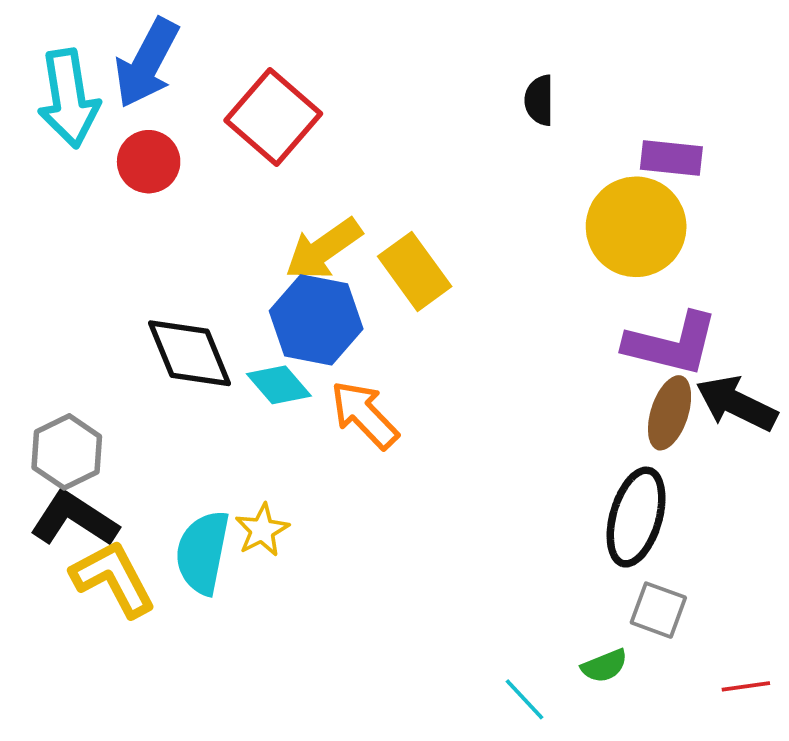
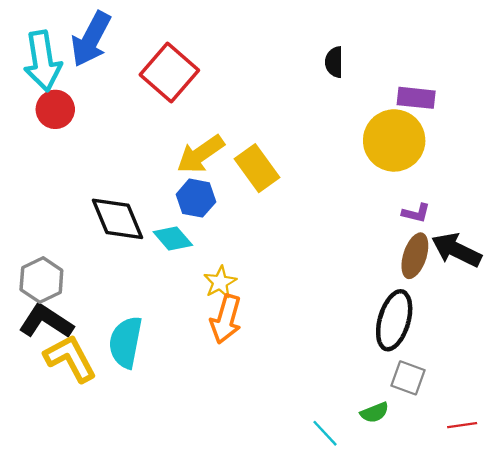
red circle: (149, 162) -> (55, 109), moved
blue hexagon: (316, 320) -> (196, 198), size x0.7
purple L-shape: (671, 344) -> (416, 213), size x0.5
orange arrow: (364, 415) -> (226, 319), moved, turned -120
yellow star: (262, 530) -> (220, 282), moved

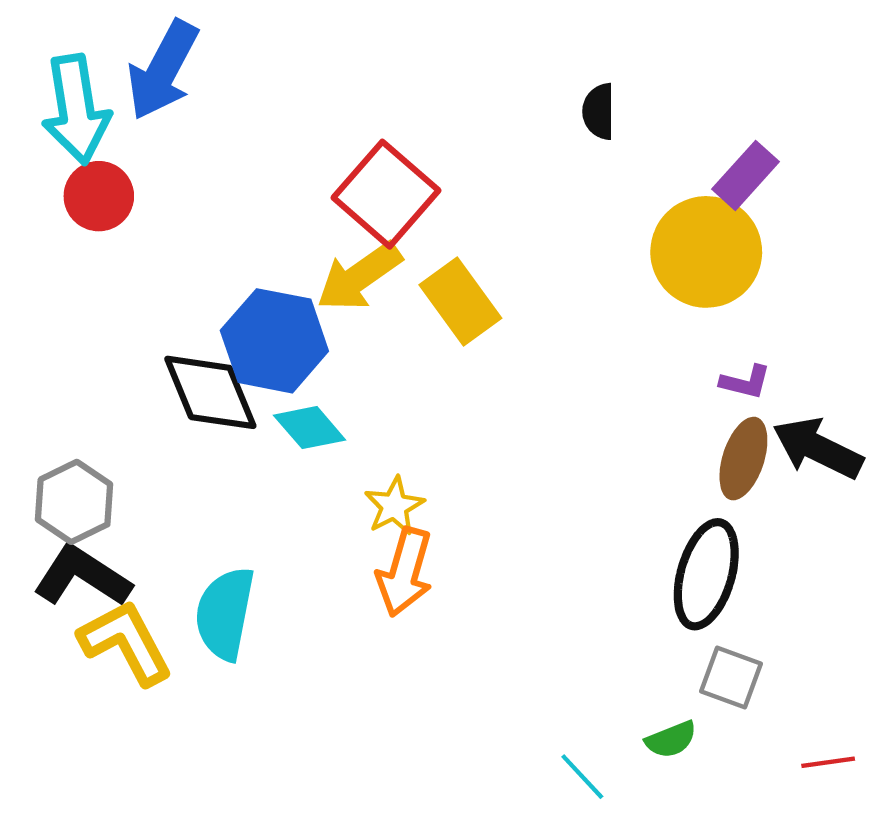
red square: (169, 72) -> (386, 194), moved
purple rectangle: (416, 98) -> (745, 175), turned -54
blue hexagon: (196, 198) -> (274, 341), moved, size x1.5

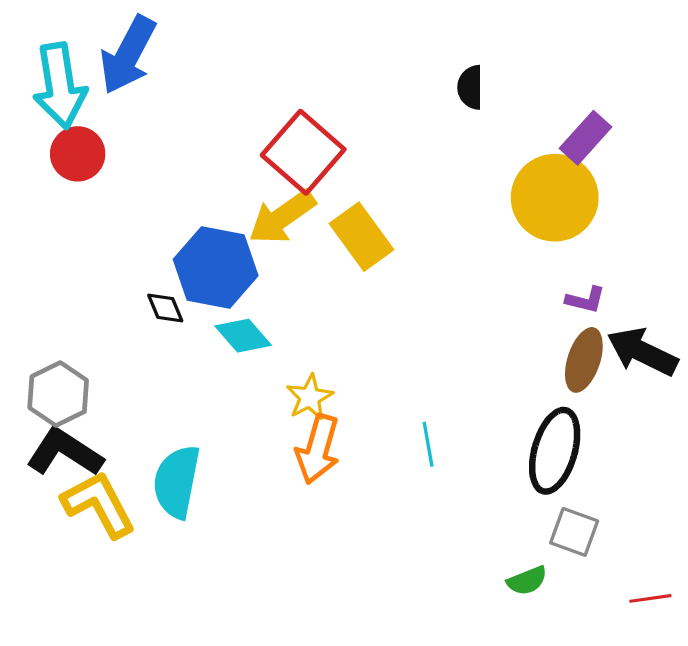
black diamond: (210, 392) -> (165, 308), size x0.5
cyan line: (582, 777) -> (428, 444), moved, turned 33

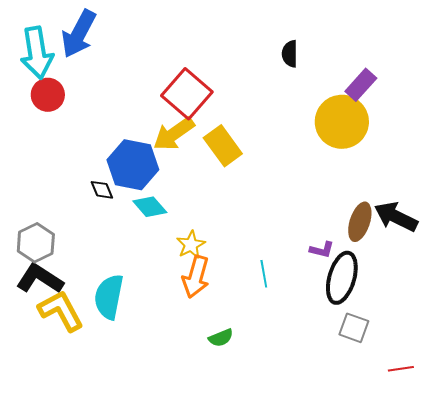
purple L-shape: (585, 300) -> (322, 250), moved
green semicircle: (527, 581) -> (221, 338), moved

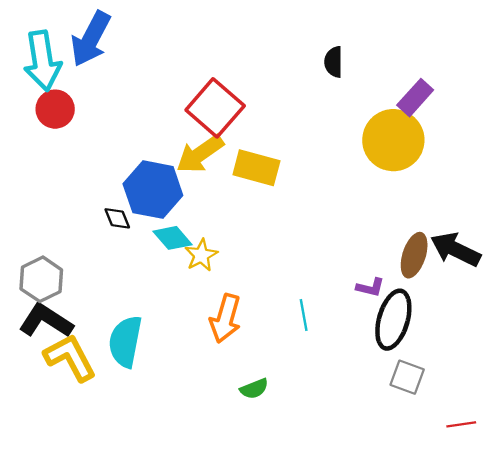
yellow rectangle: (223, 146) -> (256, 168), turned -39
yellow star: (191, 245) -> (201, 255), moved

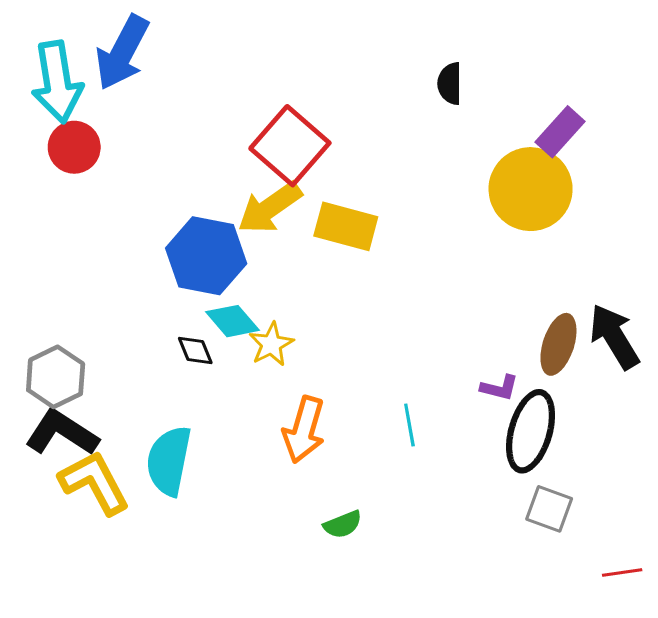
black diamond: (117, 218) -> (195, 351), moved
black arrow: (455, 249) -> (614, 337), turned 33

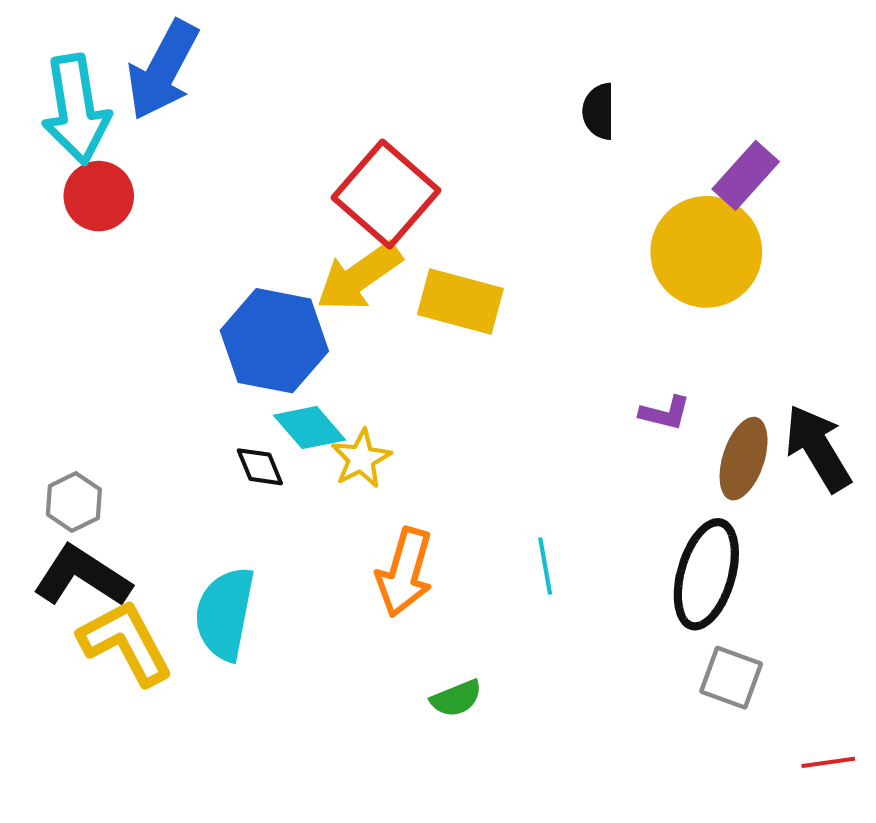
gray hexagon: (56, 377) -> (74, 502), size x0.7
purple L-shape: (499, 388) -> (665, 413), moved

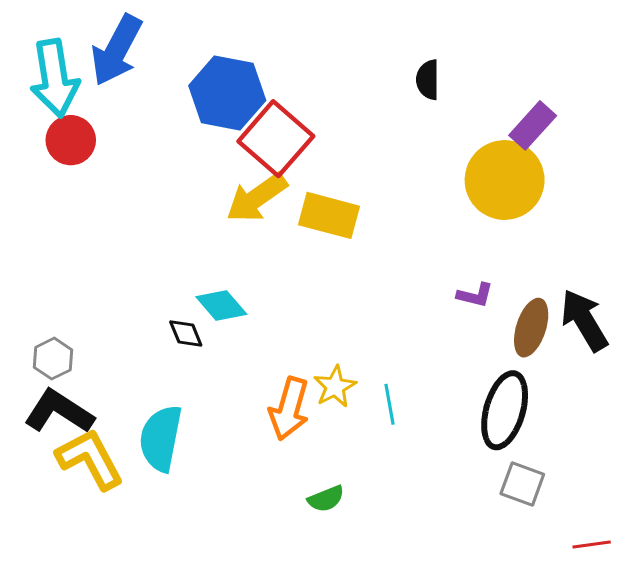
blue hexagon: (274, 341) -> (227, 93), moved
yellow star: (361, 459) -> (335, 387), moved

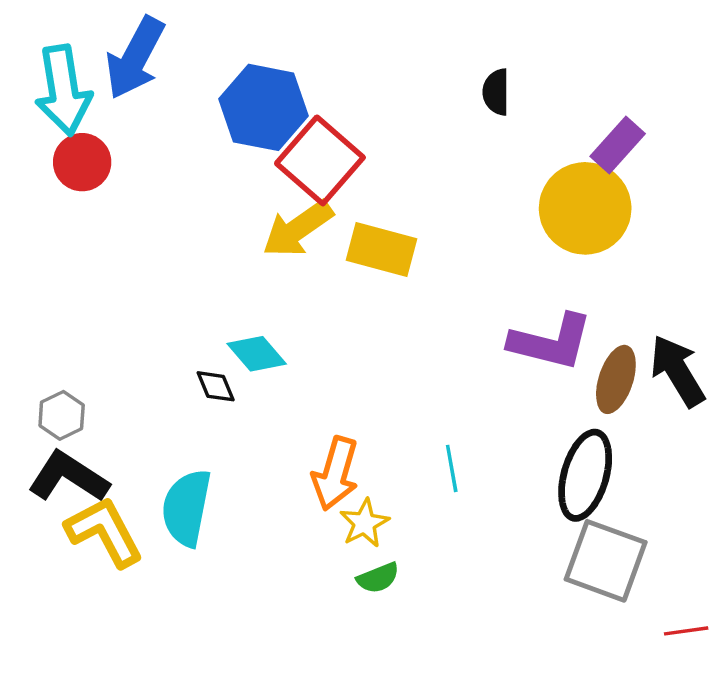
purple L-shape: (475, 295) -> (551, 342), size x2.0
yellow star: (335, 387) -> (364, 523), moved
gray square: (522, 484) -> (606, 561), size x1.6

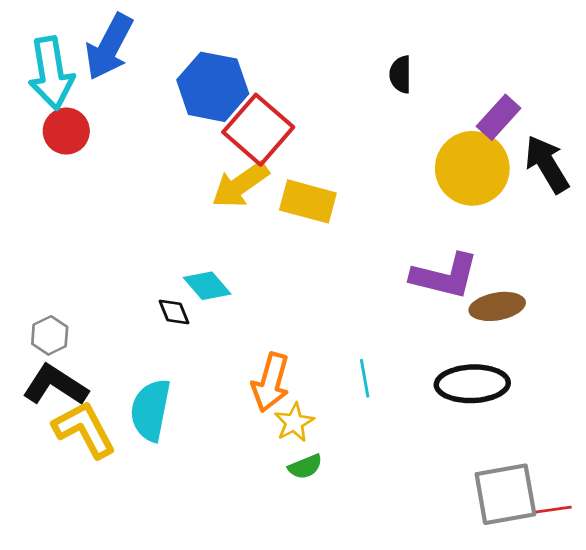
black arrow: (678, 371) -> (547, 164), moved
brown ellipse: (616, 379) -> (497, 306), turned 62
black ellipse: (585, 475) -> (472, 384), turned 72
gray square: (606, 561) -> (505, 494), moved, turned -30

